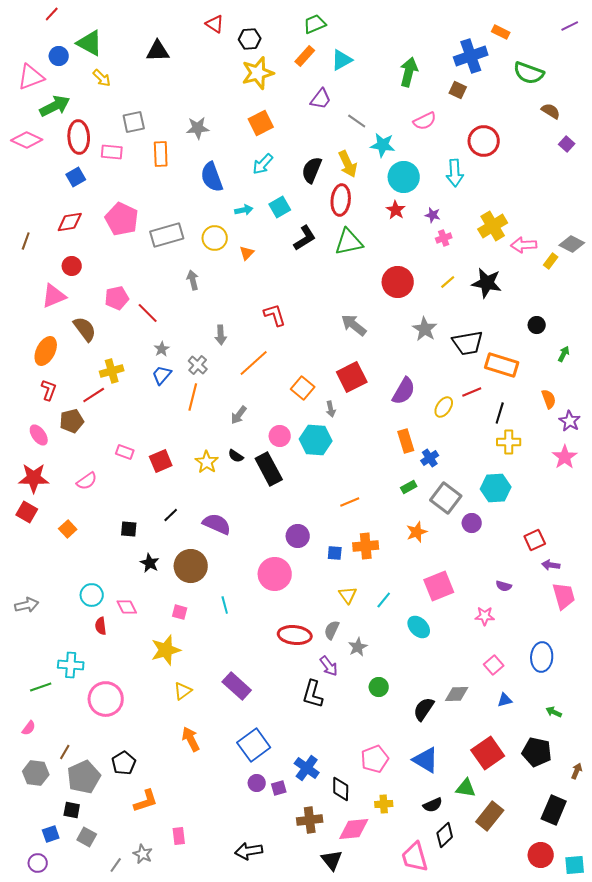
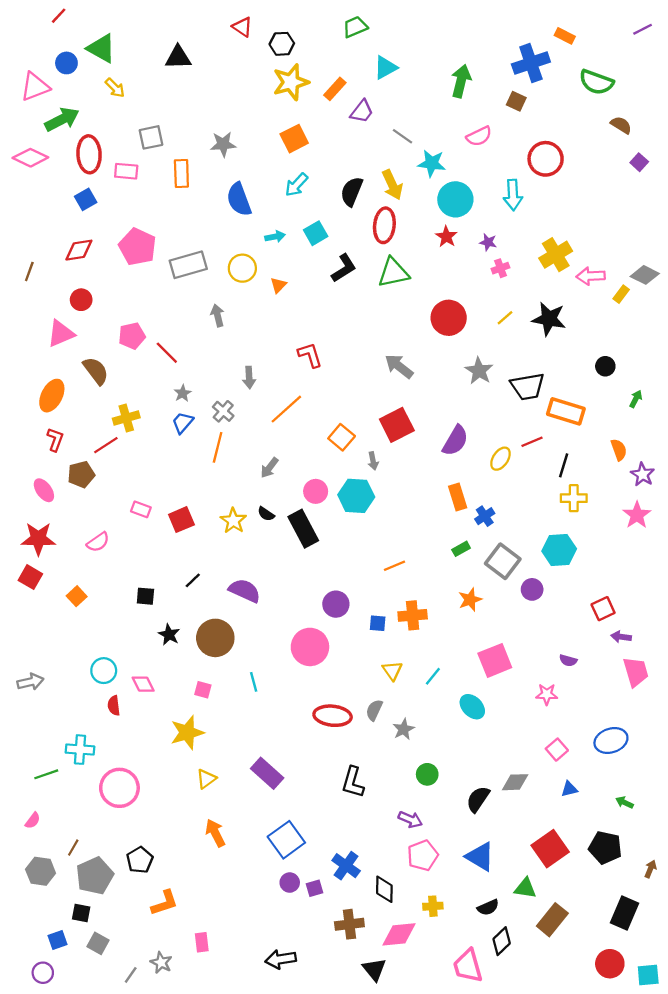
orange rectangle: (305, 56) -> (335, 89), moved
blue ellipse: (542, 657) -> (611, 740), turned 68
purple arrow: (329, 666) -> (410, 819), moved, turned -30

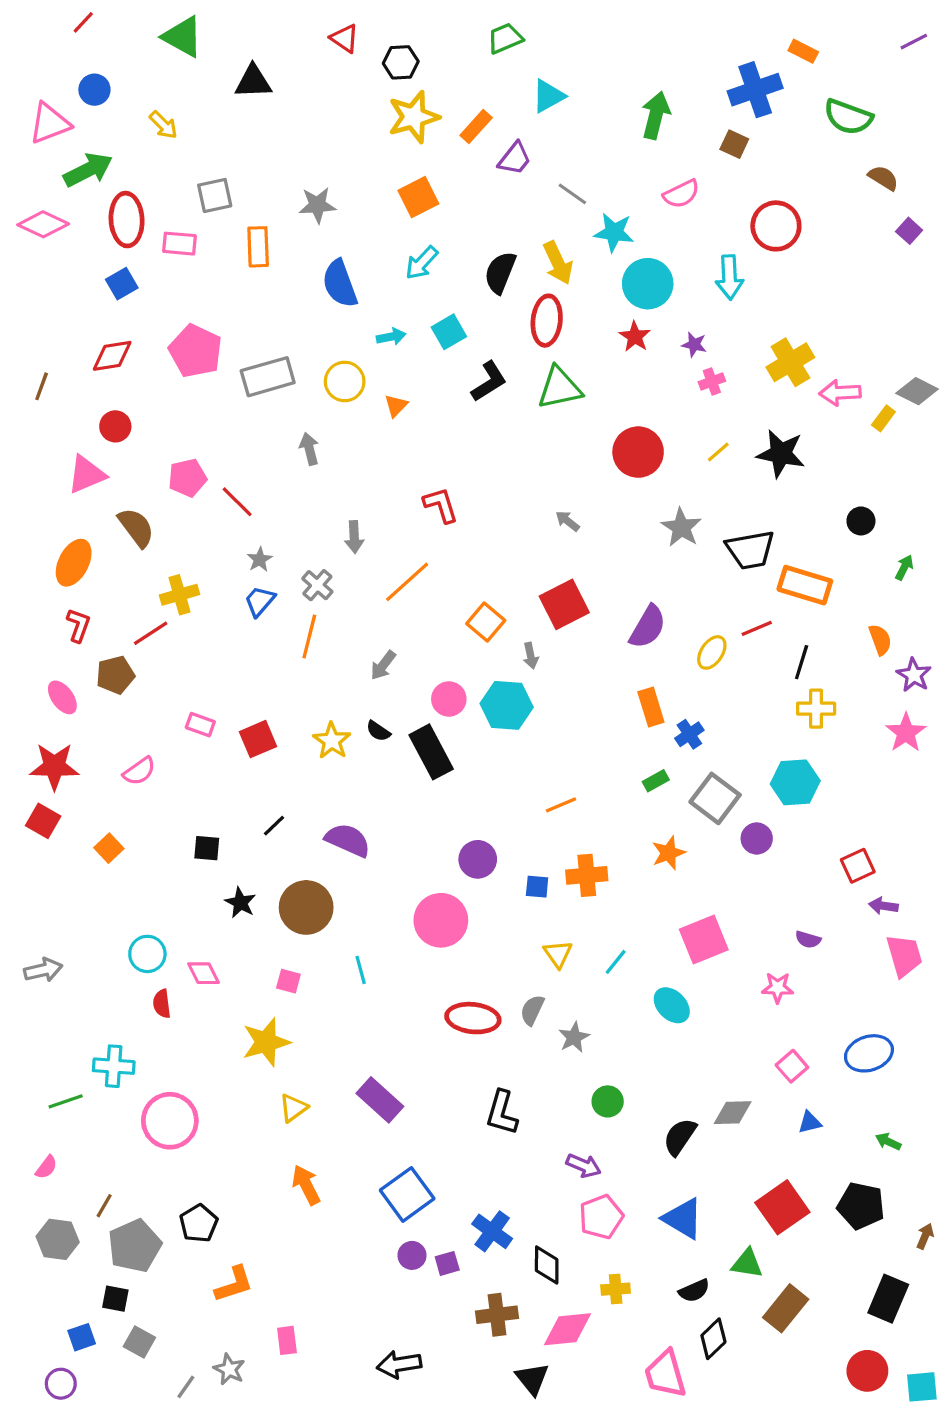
green triangle: (101, 48) -> (183, 37), moved
gray arrow: (399, 366) -> (568, 521), size x0.6

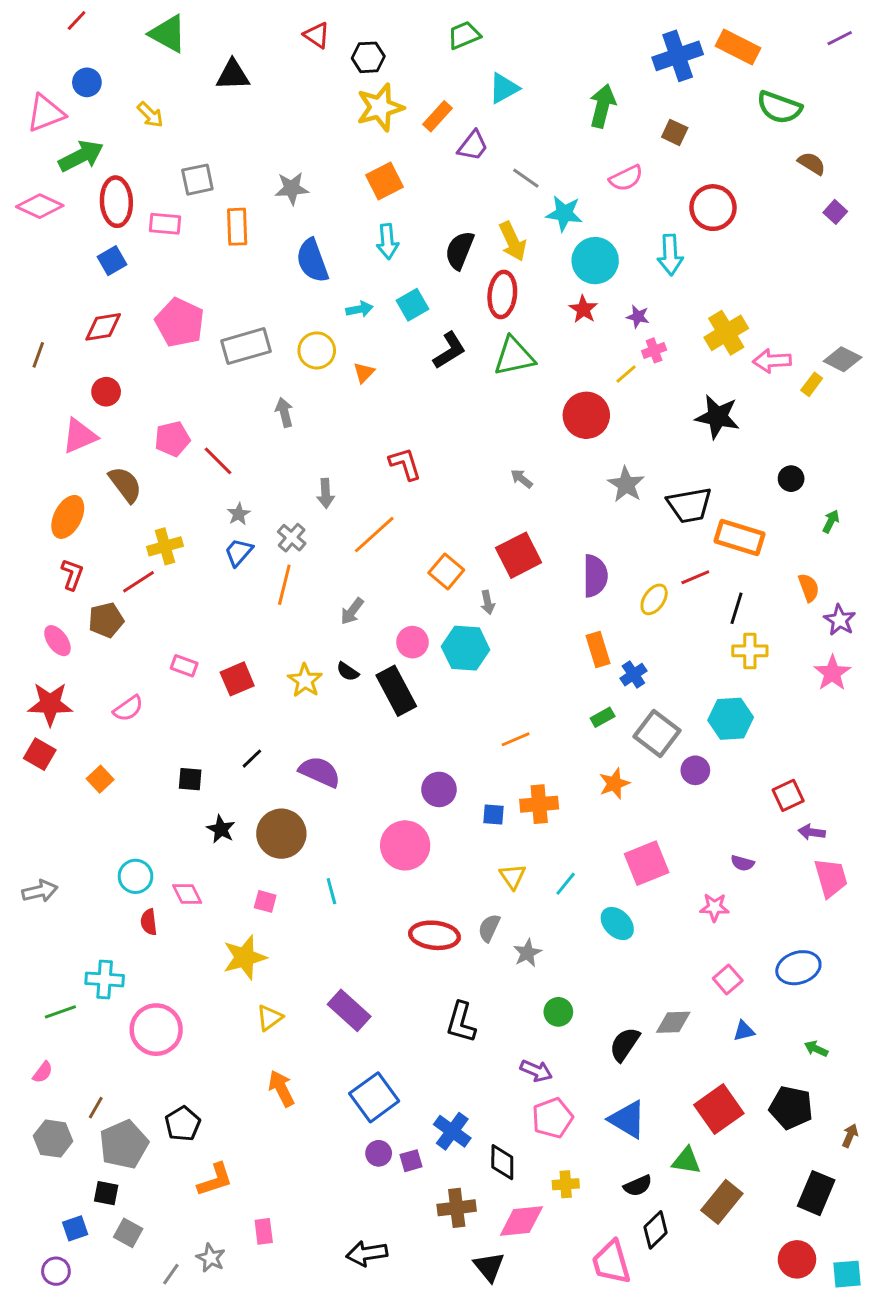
orange rectangle: (803, 51) -> (738, 47), size x1.6
blue cross: (755, 90) -> (678, 56), moved
cyan arrow: (422, 263) -> (387, 241), turned -48
yellow line: (718, 452) -> (626, 374), moved
purple semicircle: (648, 627) -> (595, 576), turned -30

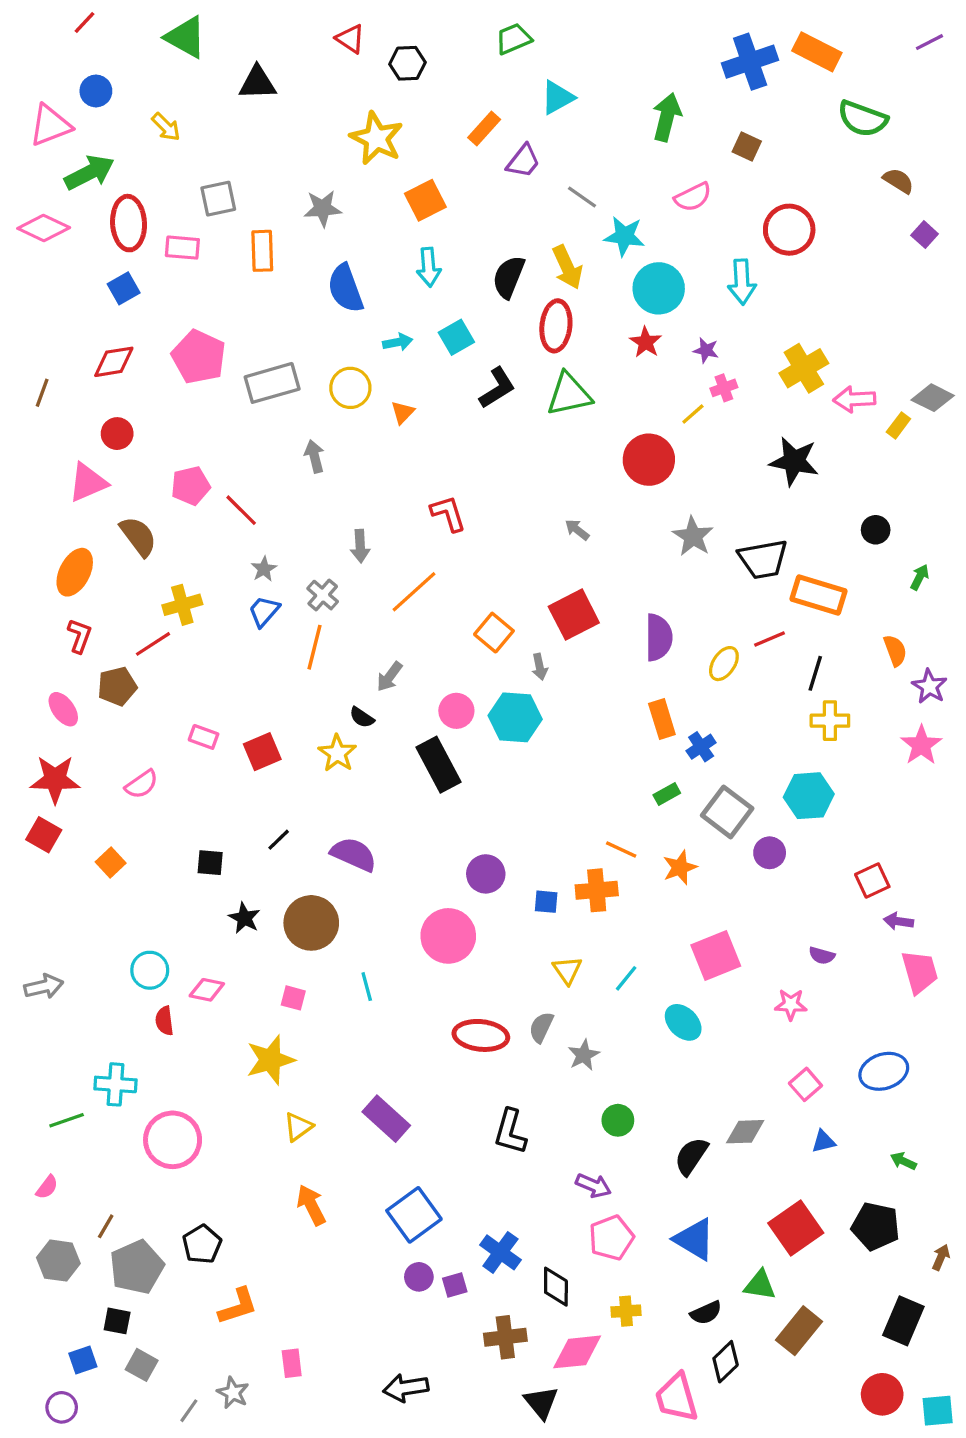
yellow star: (380, 107) -> (376, 138), moved, turned -30
black semicircle: (348, 672) -> (362, 717), moved
orange line: (516, 739) -> (621, 849), moved, turned 48
pink diamond: (187, 894) -> (207, 990), turned -52

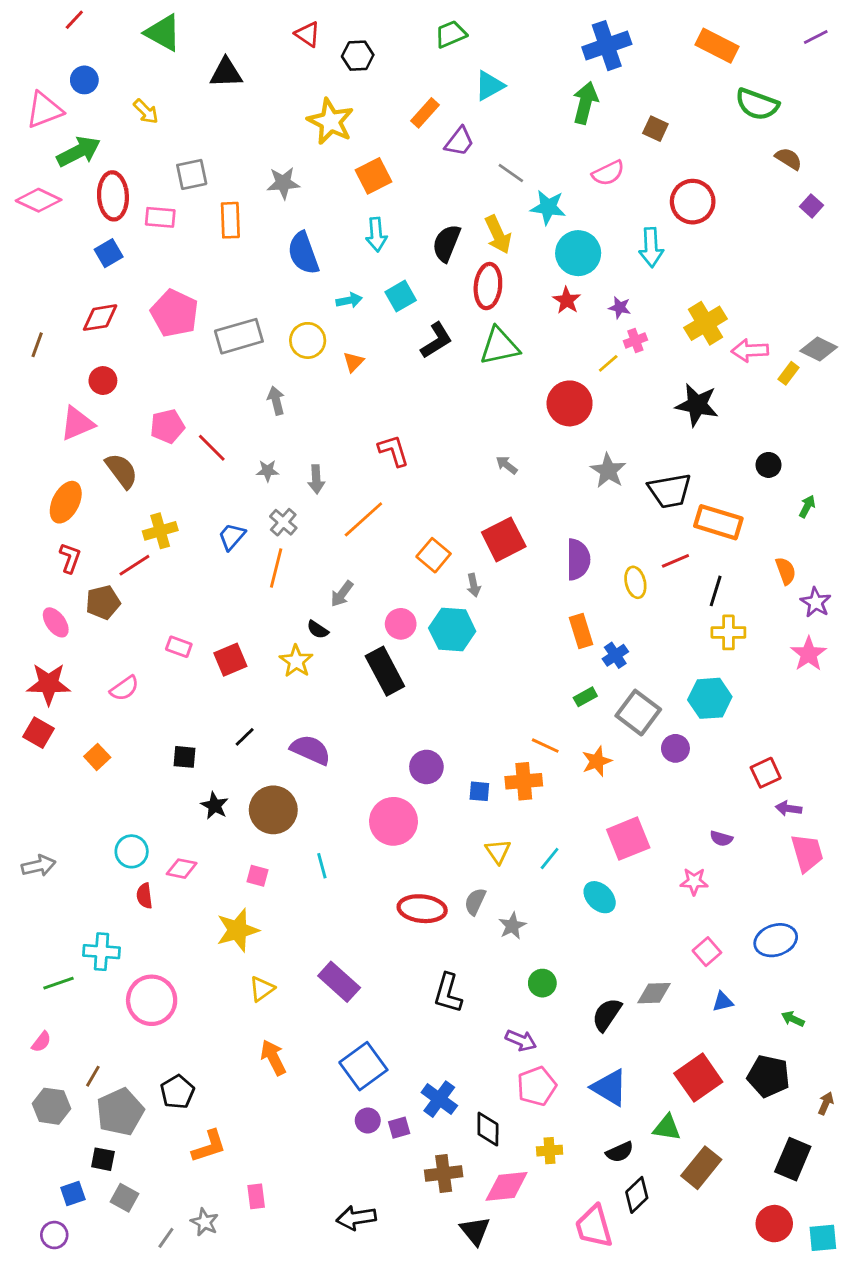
blue cross: (750, 62) -> (607, 46), moved
gray star: (264, 569) -> (268, 471), moved, turned 30
yellow ellipse: (724, 664) -> (635, 582), turned -48

